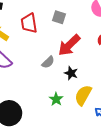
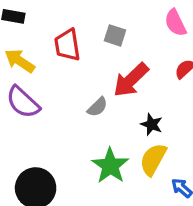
black star: (71, 73) -> (152, 124), moved
green star: (56, 99) -> (110, 166), size x1.6

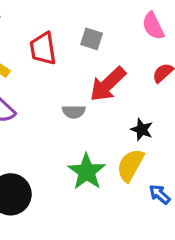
gray semicircle: (98, 107) -> (74, 112), turned 45
black star: (152, 124) -> (142, 130), moved

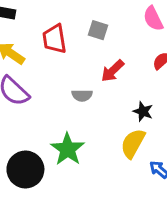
red arrow: (108, 84) -> (113, 71), size x0.7
green star: (87, 172) -> (68, 149), moved

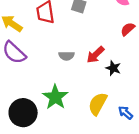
red arrow: (113, 71) -> (95, 55), moved
yellow semicircle: (133, 143) -> (98, 104), moved

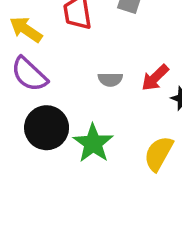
black circle: (23, 113) -> (47, 128), moved

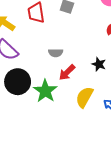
red arrow: (155, 78) -> (67, 72), moved

